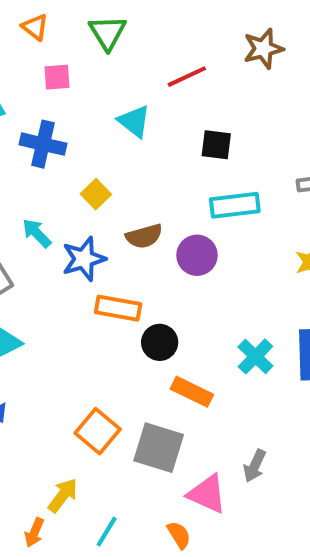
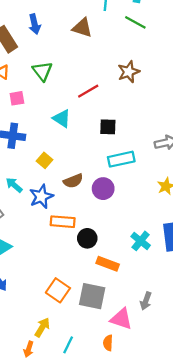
orange semicircle: (179, 535) -> (108, 343), turned -140

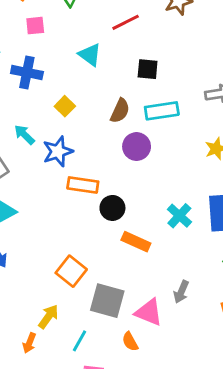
brown semicircle: (73, 181) -> (120, 111), moved, turned -48
gray square: (92, 296) -> (107, 301), moved
orange semicircle: (108, 343) -> (130, 342), turned -35

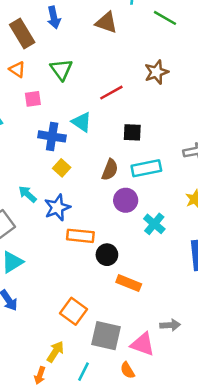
blue cross: (27, 72) -> (52, 136), moved
cyan cross: (179, 216) -> (154, 224), moved
gray arrow: (181, 292) -> (170, 325), turned -114

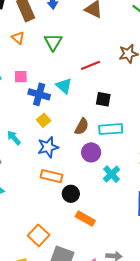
pink square: (33, 99) -> (21, 77), moved
blue star: (57, 208) -> (48, 147), moved

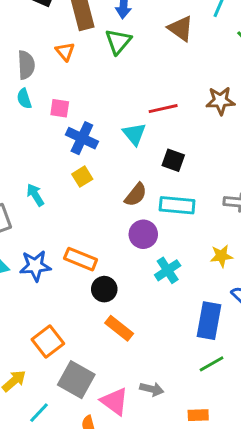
green triangle: (53, 42) -> (118, 41), moved
cyan triangle: (64, 86) -> (134, 134), moved
blue star: (48, 147) -> (35, 266), moved

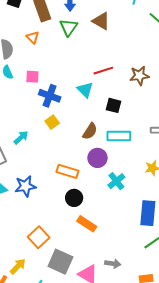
brown triangle: (181, 28) -> (101, 21), moved
brown star: (220, 101) -> (139, 76), moved
cyan arrow: (35, 195) -> (21, 138), turned 84
orange rectangle: (81, 259) -> (68, 171), moved

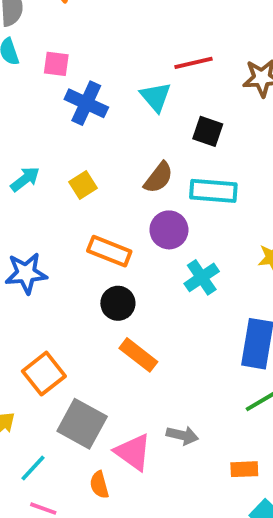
yellow square: (52, 122) -> (83, 185), moved

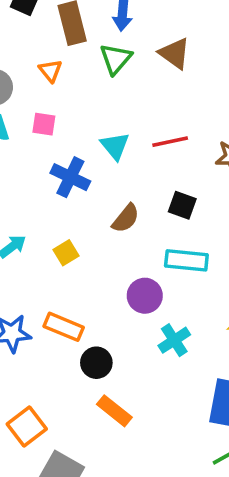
pink square: (56, 64) -> (44, 124), moved
cyan triangle: (156, 97) -> (115, 146), moved
brown semicircle: (158, 178) -> (126, 218), moved
orange rectangle: (109, 251) -> (64, 327), moved

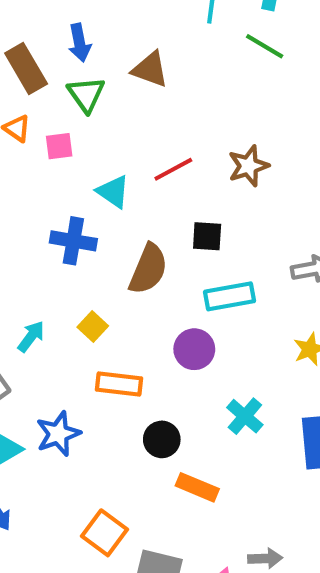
pink square: (44, 124) -> (59, 146), moved
brown semicircle: (126, 218) -> (148, 269), size x1.4
orange rectangle: (64, 327) -> (119, 384), moved
cyan cross: (174, 340) -> (245, 416), moved

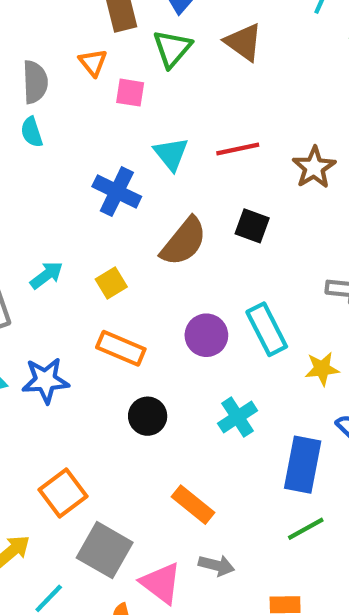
brown star: (248, 166) -> (314, 167), turned -30
cyan rectangle: (230, 296) -> (267, 329), moved, turned 57
orange rectangle: (197, 487) -> (193, 505), moved

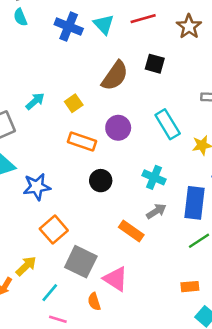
blue cross: (117, 192) -> (69, 27), moved
purple circle: (206, 335) -> (118, 128), moved
blue star: (45, 380) -> (37, 187), moved
cyan cross: (238, 417) -> (154, 177), turned -30
gray arrow: (217, 565) -> (156, 211), moved, turned -42

